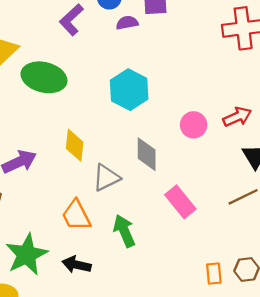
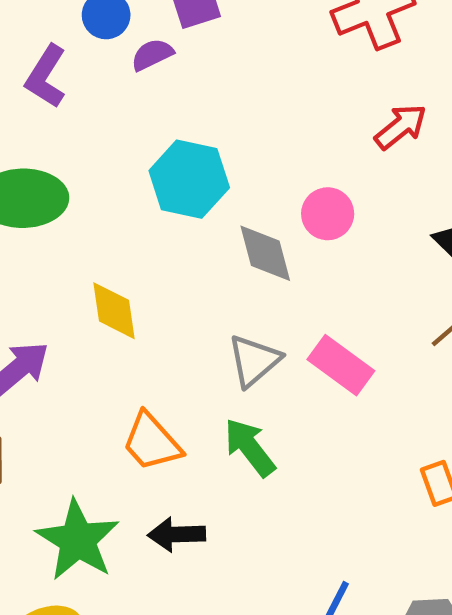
red arrow: (237, 117) -> (401, 127), moved
gray diamond: (147, 154) -> (265, 253), moved
gray triangle: (106, 178) -> (254, 361), moved

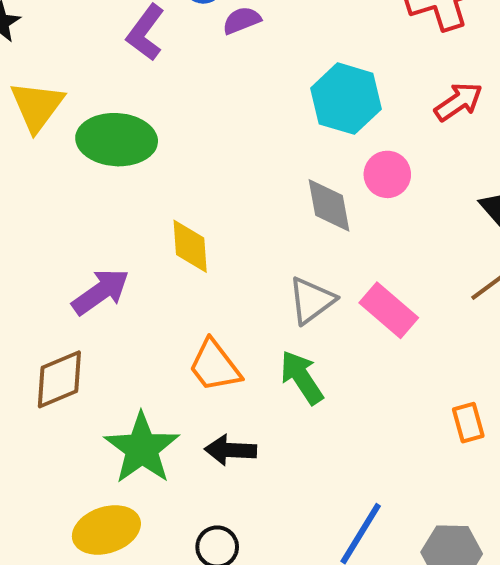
cyan hexagon: (189, 179) -> (346, 99), moved

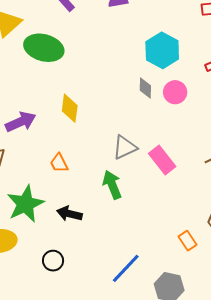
gray diamond: (329, 205) -> (145, 88), moved, size x0.7
orange trapezoid: (215, 366) -> (59, 163), moved, size x0.7
orange rectangle: (468, 423) -> (188, 241), moved, turned -30

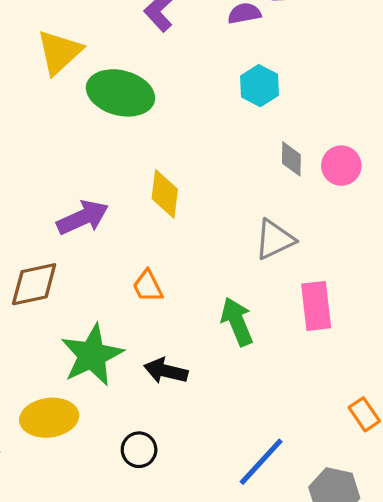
cyan hexagon: (162, 50) -> (259, 86), moved, size x0.7
gray triangle: (125, 147) -> (275, 239), moved
pink rectangle: (162, 160) -> (316, 306), moved, turned 32

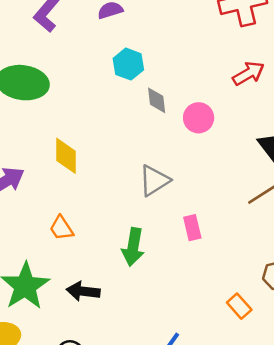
gray diamond: (291, 159) -> (157, 100), moved
pink rectangle: (316, 306) -> (192, 228), size x0.7
green arrow: (237, 322) -> (133, 247), turned -141

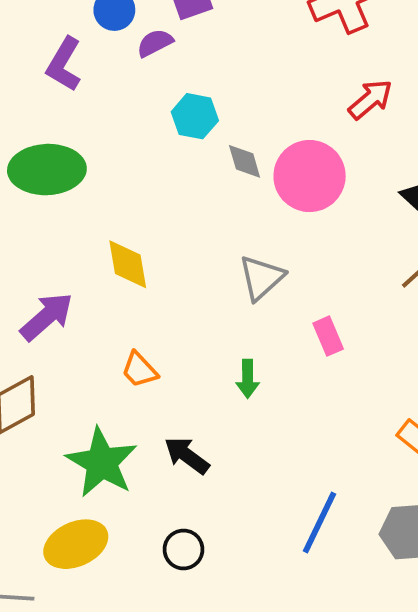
pink circle: (199, 118) -> (310, 176), size x1.6
green arrow: (133, 247) -> (248, 379), size x0.7
black arrow: (83, 291) -> (187, 455), turned 40

